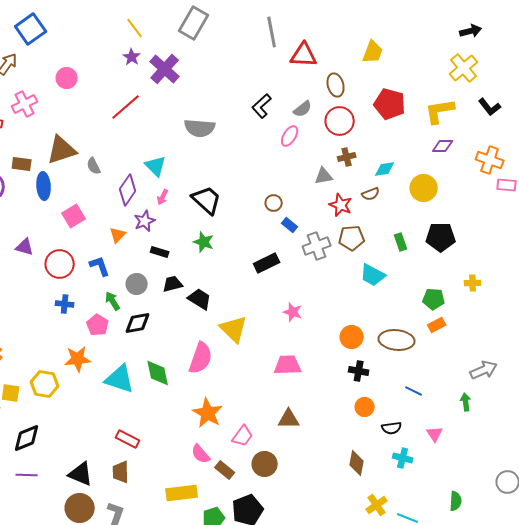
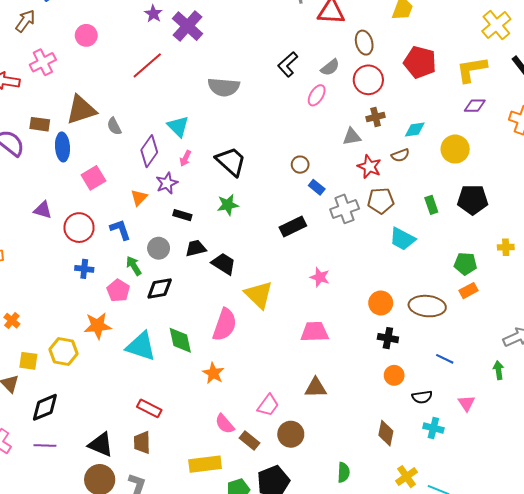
green star: (204, 242) -> (228, 205), turned -30
orange star: (208, 413) -> (213, 373), moved, size x0.7
green semicircle: (456, 501) -> (344, 472), moved

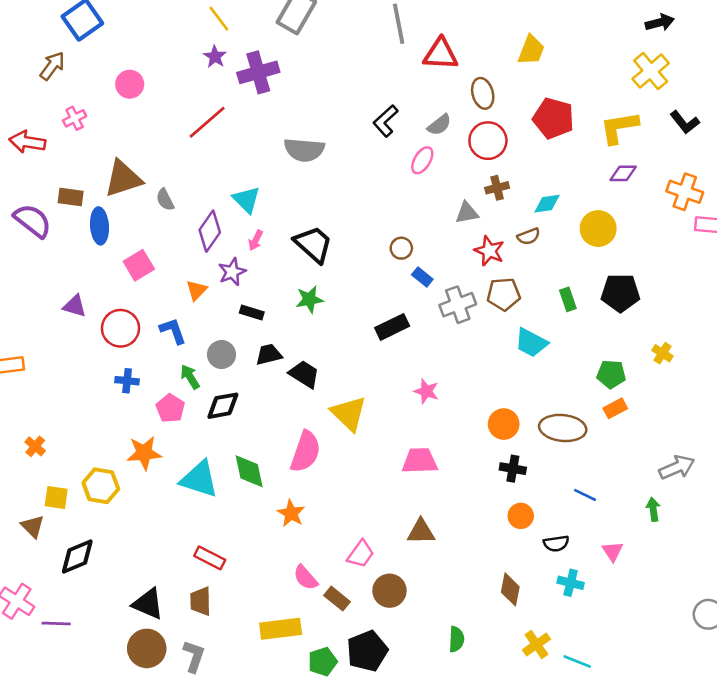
purple cross: (187, 26) -> (258, 72), turned 32
pink cross: (43, 62) -> (75, 118), size x0.7
yellow cross: (506, 247) -> (662, 353), turned 35
purple line: (45, 446) -> (56, 623), moved

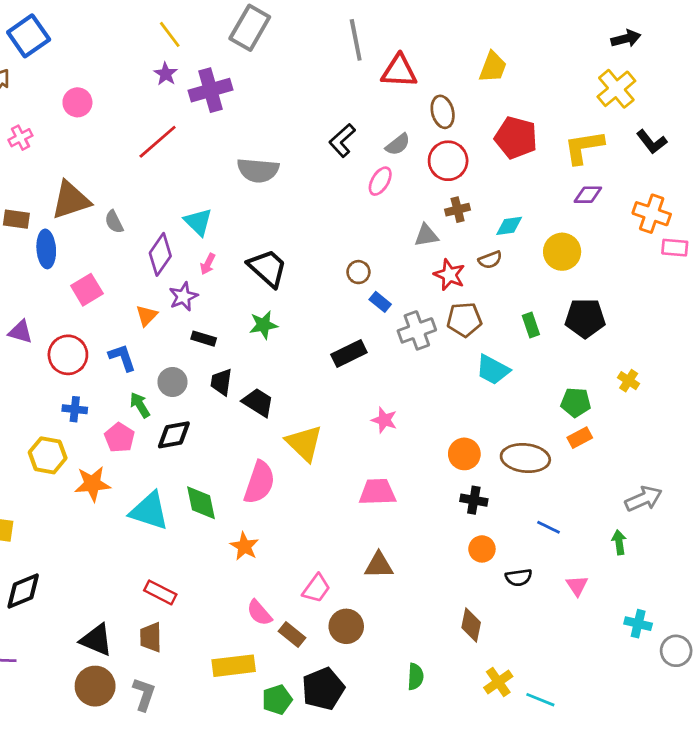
black trapezoid: (269, 354) -> (221, 382), turned -68
yellow hexagon: (101, 486) -> (48, 455), moved
cyan cross: (571, 583) -> (638, 624), moved

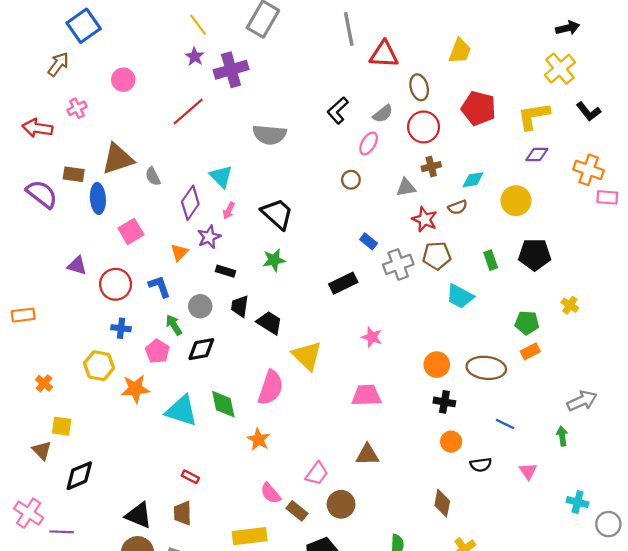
brown circle: (358, 272) -> (351, 180), moved
red rectangle: (160, 592) -> (190, 477), size x0.7

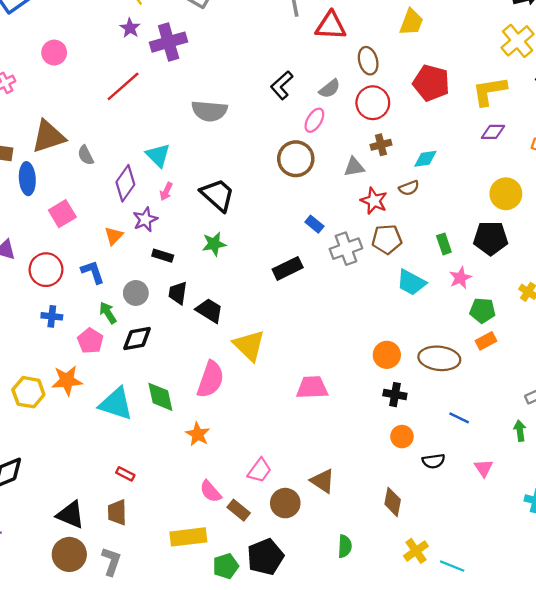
brown circle: (351, 180) -> (296, 159), size x1.8
yellow circle: (516, 201) -> (506, 194), moved
pink star: (372, 337) -> (460, 278), moved, turned 30
yellow hexagon: (99, 366) -> (28, 392), moved
brown triangle: (367, 455) -> (323, 481), moved, turned 35

